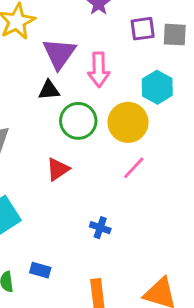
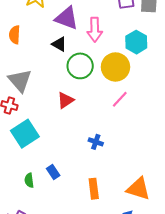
purple triangle: (59, 54) -> (67, 18), turned -45
black triangle: (49, 90) -> (59, 44), turned 35
blue rectangle: (40, 270) -> (53, 172), turned 40

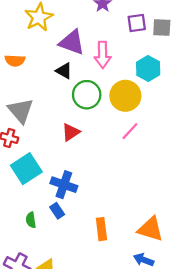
orange semicircle: (15, 35) -> (15, 61), turned -90
blue cross: (96, 142) -> (64, 185), moved, size x1.6

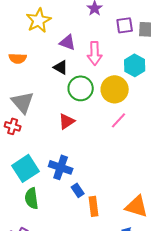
purple triangle: (72, 42) -> (68, 42), size x0.7
cyan square: (26, 169) -> (26, 168), moved
blue rectangle: (57, 211) -> (78, 190), moved
green semicircle: (31, 220) -> (32, 198), size x1.5

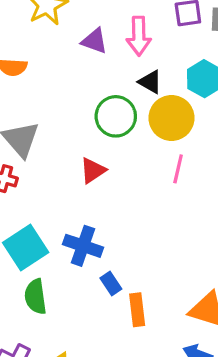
pink arrow: (95, 53) -> (139, 36), moved
black triangle: (61, 67) -> (150, 82), moved
pink line: (119, 120) -> (178, 169), turned -30

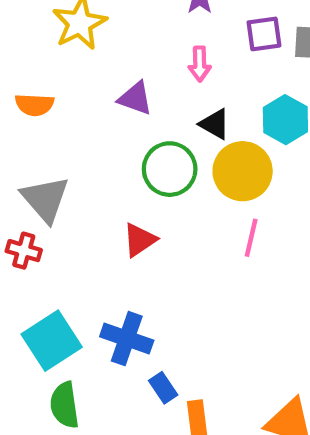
pink arrow: (139, 36) -> (200, 64), size x0.7
purple triangle: (94, 41) -> (135, 98), moved

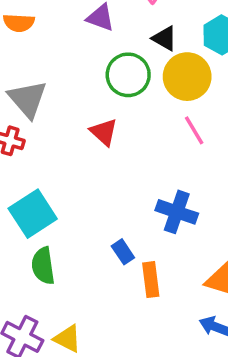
pink line: (251, 238) -> (194, 130), turned -44
red triangle: (140, 240) -> (104, 132), turned -44
blue cross: (127, 339) -> (177, 212), moved

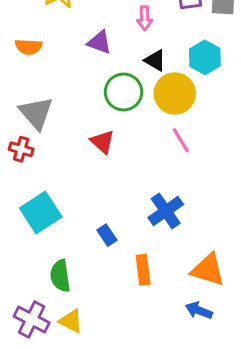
blue cross: (177, 212) -> (166, 211), turned 36
blue rectangle: (123, 252) -> (107, 235), moved
green semicircle: (43, 266) -> (60, 276), moved

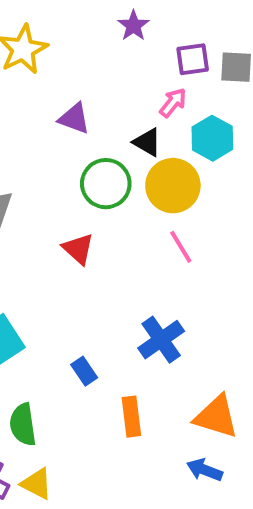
pink arrow: (145, 18) -> (173, 103), moved, turned -140

